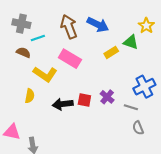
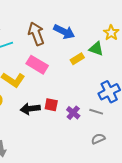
purple cross: (107, 97) -> (73, 113), moved
gray semicircle: (138, 128) -> (98, 139), moved, turned 88

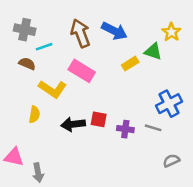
purple cross: (73, 113) -> (125, 129), turned -32
gray semicircle: (98, 139) -> (171, 161), moved

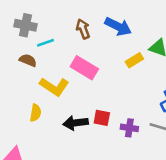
brown arrow: (80, 33) -> (83, 29), size x0.7

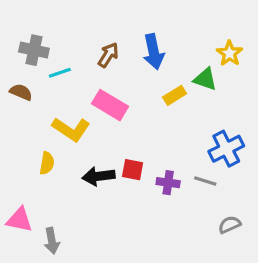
blue arrow: (118, 26) -> (154, 52), turned 52
brown arrow: (83, 29) -> (108, 55), turned 54
brown semicircle: (28, 60) -> (21, 92), moved

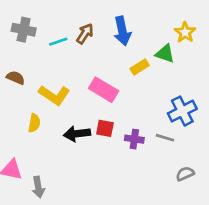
cyan line: (60, 73) -> (58, 42), moved
brown semicircle: (21, 92) -> (16, 78), moved
pink rectangle: (110, 105) -> (104, 90), moved

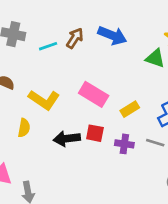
blue arrow: (122, 31) -> (112, 35), turned -56
yellow rectangle: (140, 67) -> (130, 109), moved

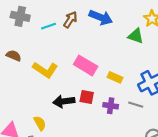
yellow rectangle: (130, 109) -> (115, 77), turned 56
yellow semicircle: (24, 128) -> (40, 123), moved, turned -40

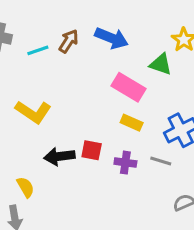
pink rectangle: (86, 65) -> (128, 87), moved

